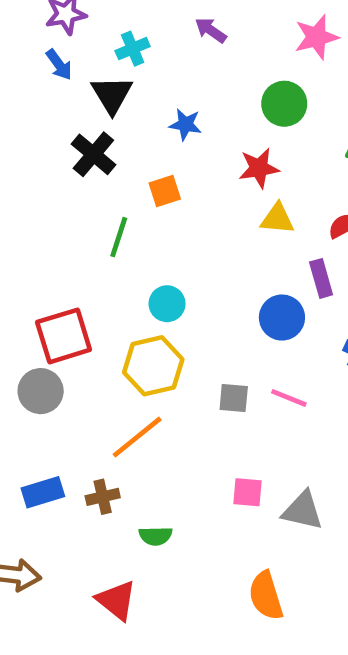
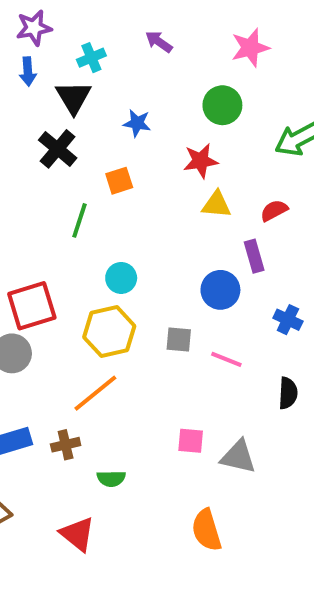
blue arrow: (59, 65) -> (28, 71), turned 32
gray square: (234, 398) -> (179, 340), moved

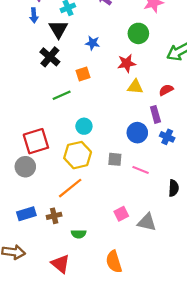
green line: (79, 220) -> (62, 95), turned 48
blue cross: (288, 320) -> (167, 137), moved
pink square: (191, 441) -> (121, 214), turned -32
orange semicircle: (207, 530) -> (114, 262), moved

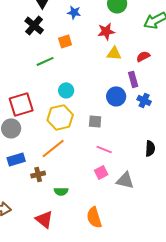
pink line: (141, 170) -> (104, 149), moved
blue rectangle: (26, 214) -> (16, 159), moved

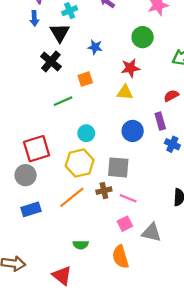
yellow triangle: (114, 53) -> (125, 92), moved
blue circle: (116, 96) -> (133, 131), moved
gray square: (95, 121) -> (118, 167), size x1.5
brown cross: (38, 174) -> (104, 191), moved
orange semicircle: (94, 217) -> (120, 257), moved

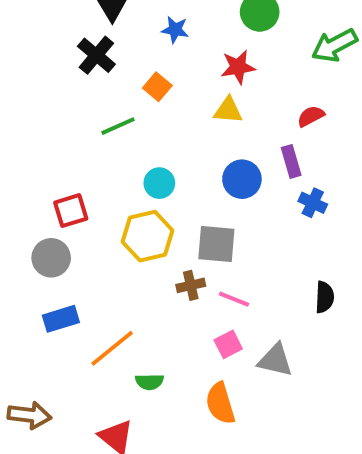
orange square: (85, 79) -> (157, 87), turned -32
red square: (37, 149) -> (71, 211), size x0.7
orange line: (72, 197) -> (112, 348), moved

